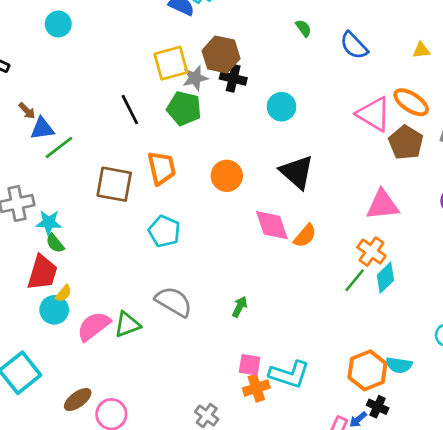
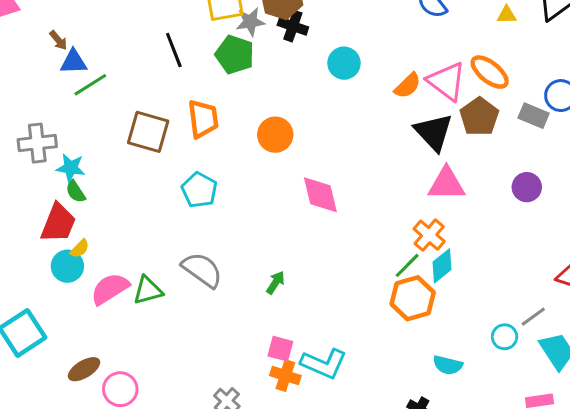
black triangle: (297, 172) -> (434, 132), moved
orange semicircle: (305, 236) -> (408, 86), moved
orange hexagon: (367, 370) -> (413, 298), moved
orange cross: (256, 388) -> (285, 376), turned 30

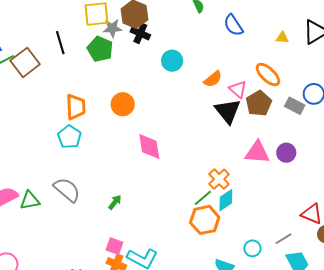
pink triangle: (447, 81) -> (238, 89), moved, size x0.7
orange trapezoid: (203, 119) -> (76, 107), moved
brown square: (148, 132) -> (25, 62), moved, turned 32
pink triangle: (446, 184) -> (257, 152), moved
cyan circle: (505, 337) -> (252, 248), moved

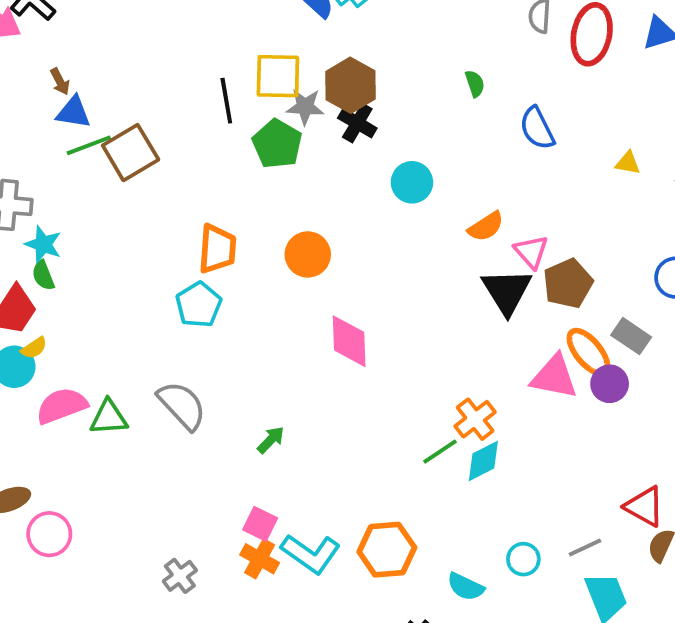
black line: (60, 43) -> (226, 101), moved
orange ellipse: (268, 75) -> (588, 352), moved
gray rectangle: (295, 106) -> (631, 336), moved
orange hexagon: (205, 220) -> (387, 550), moved

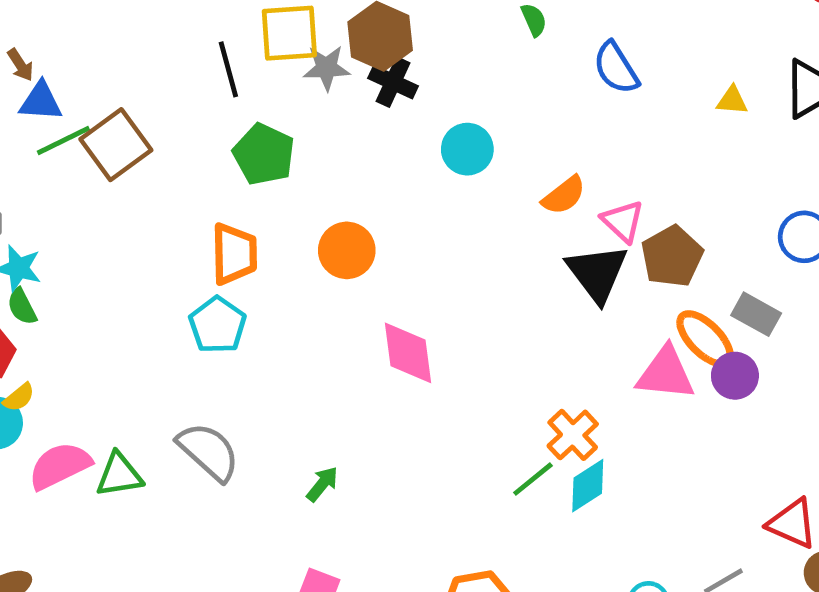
green pentagon: (277, 144) -> (264, 154), moved

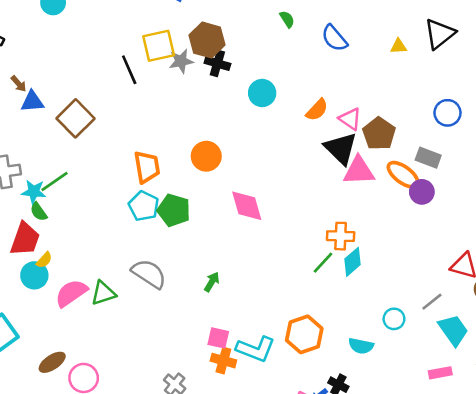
green line: (63, 140) -> (54, 182), moved
green pentagon: (264, 154) -> (174, 210), moved
pink triangle: (666, 373) -> (359, 171), moved
orange cross: (573, 435) -> (341, 236), turned -36

